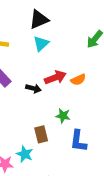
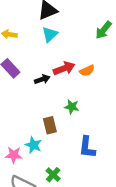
black arrow: (33, 88) -> (42, 79), turned -32
blue L-shape: (78, 141) -> (87, 147), moved

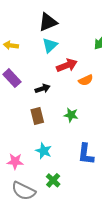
red arrow: (64, 68) -> (67, 65), moved
brown rectangle: (50, 125) -> (37, 116), moved
cyan star: (33, 145) -> (44, 151), moved

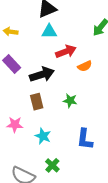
cyan triangle: (50, 45) -> (49, 32), turned 42
black arrow: (43, 89) -> (42, 74), size x1.6
pink star: (15, 161) -> (15, 125), moved

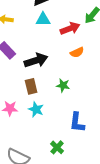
red arrow: (66, 51) -> (70, 28), moved
cyan star: (43, 136) -> (36, 109), moved
green cross: (52, 165) -> (57, 147), moved

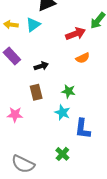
cyan triangle: (43, 19) -> (33, 25), moved, turned -35
black arrow: (36, 60) -> (41, 66), size x0.6
cyan star: (36, 109) -> (62, 113), moved

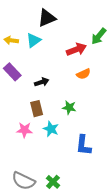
cyan star: (62, 113) -> (51, 129), moved
pink star: (15, 115) -> (24, 130), moved
green cross: (62, 154) -> (53, 182), moved

